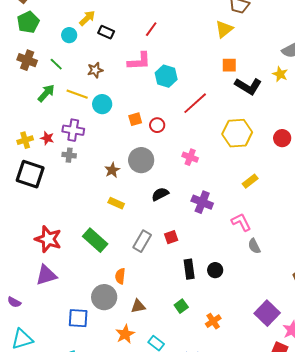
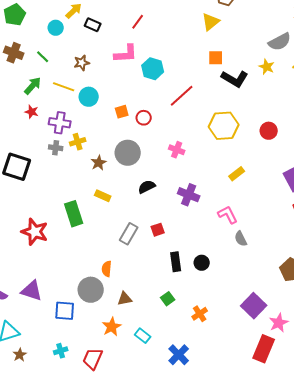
red star: (47, 138) -> (32, 112), moved
yellow cross: (25, 140) -> (78, 142), moved
green rectangle: (95, 240) -> (74, 214), moved, turned 30
purple triangle: (46, 275) -> (32, 291), moved, turned 35

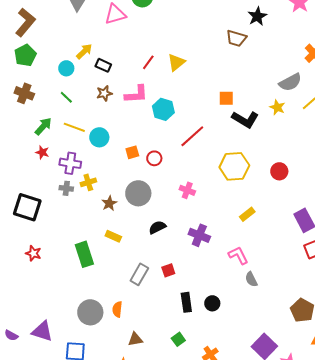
yellow triangle: (211, 22) -> (176, 62), moved
green line: (43, 57) -> (66, 97), moved
brown star: (82, 63) -> (104, 93), moved
red star: (35, 232) -> (33, 253), moved, size x0.6
gray circle: (91, 290) -> (90, 312), moved

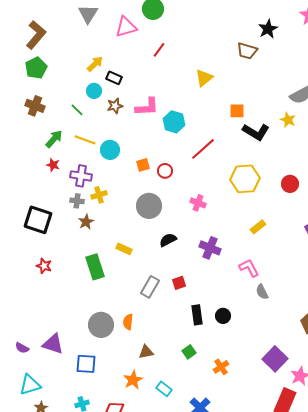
red line: (148, 62) -> (159, 50), moved
yellow triangle: (176, 62) -> (204, 78), moved
cyan circle: (66, 68) -> (94, 91), moved
brown star: (109, 203) -> (86, 222), moved

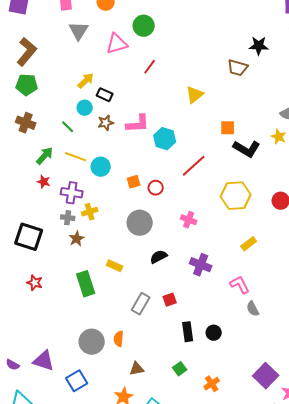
black star: (268, 29) -> (259, 46), turned 30
green pentagon: (36, 68) -> (27, 85), turned 30
blue square: (86, 364) -> (77, 381), turned -35

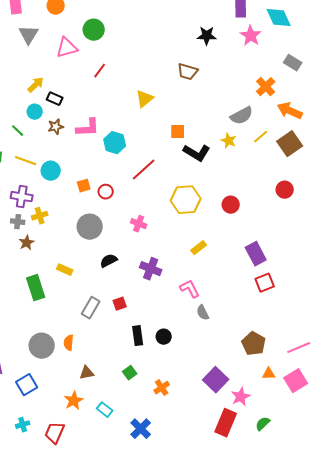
black star: (259, 46) -> (207, 36), moved

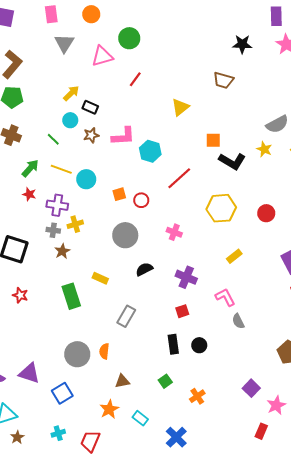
red square: (120, 304) -> (182, 311), moved
purple square: (216, 380) -> (251, 388), size x0.7
red rectangle: (226, 423) -> (261, 431), size x0.6

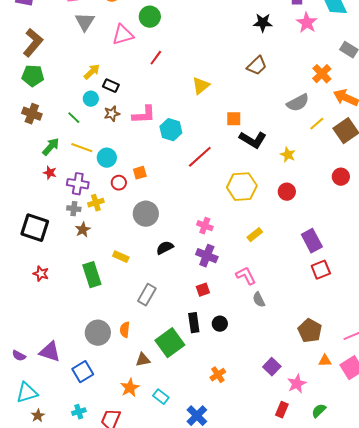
brown trapezoid: (223, 80) -> (257, 66), moved, turned -60
yellow star: (264, 149) -> (288, 155), moved
red circle: (141, 200) -> (119, 183), moved
pink cross: (174, 232) -> (205, 226), moved
green square: (165, 381) -> (170, 343), moved, size x2.0

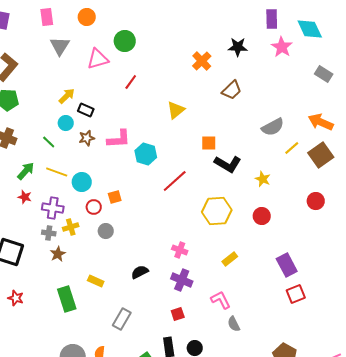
orange cross: (322, 74) -> (202, 61), moved
gray circle: (146, 214) -> (106, 231), moved, size x0.6

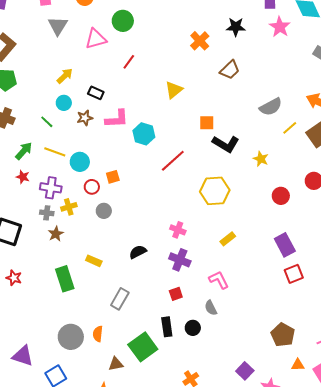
black rectangle: (86, 110) -> (96, 93), moved
red circle: (262, 216) -> (281, 196), moved
gray semicircle: (234, 324) -> (211, 308), moved

